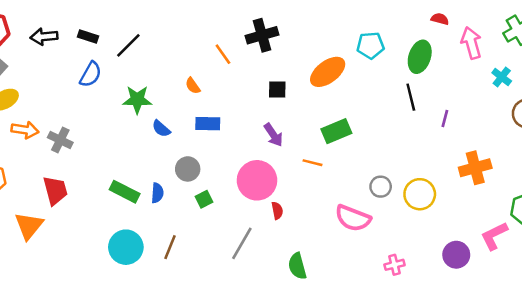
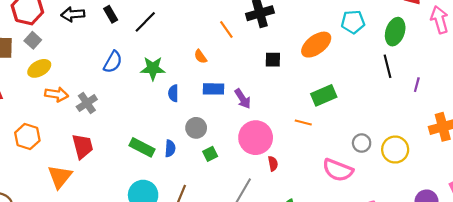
black rectangle: (88, 37) -> (111, 14), turned 42
blue semicircle: (91, 74) -> (113, 62), moved
blue semicircle: (161, 129) -> (173, 93), turned 49
purple arrow: (273, 135) -> (243, 99), moved
gray cross: (60, 140) -> (87, 103), turned 30

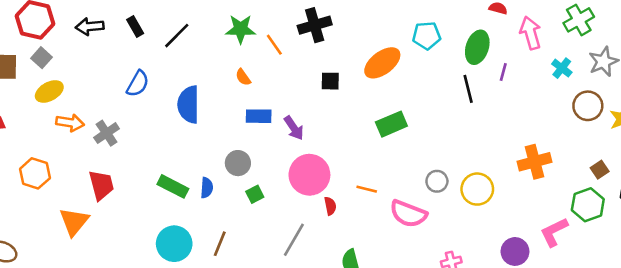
green star: (153, 68) -> (241, 29), moved
purple line: (417, 85) -> (503, 72), moved
blue semicircle: (173, 93) -> (188, 104), moved, size x1.8
orange line: (303, 122) -> (367, 189), moved

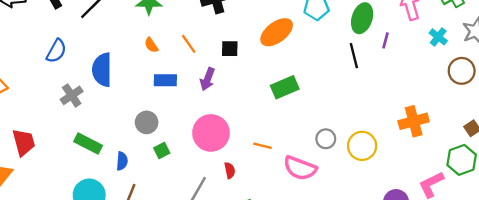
orange line: (274, 45) -> (189, 44), moved
purple arrow: (294, 128) -> (207, 79), moved, turned 55
gray cross: (107, 133) -> (72, 95), moved
blue semicircle: (207, 188) -> (122, 161), moved
red semicircle: (330, 206) -> (230, 170), moved

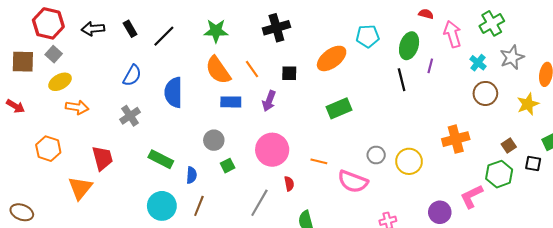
orange semicircle: (151, 45) -> (218, 70), size x2.0
brown circle: (462, 71) -> (485, 93), moved
gray cross: (72, 95) -> (130, 116), moved

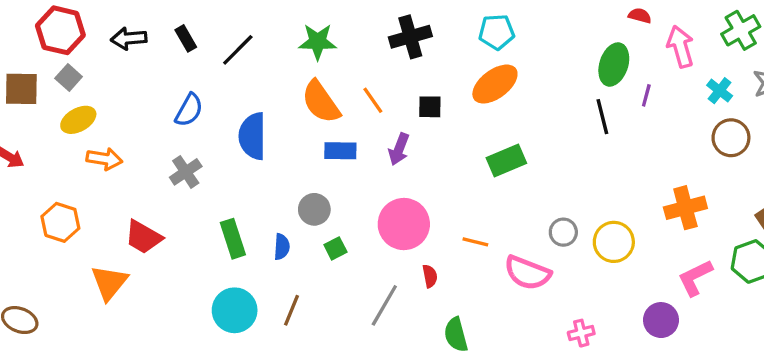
cyan pentagon: (368, 36) -> (497, 32), moved
red trapezoid: (102, 158) -> (143, 237), turned 135
green rectangle: (161, 159) -> (233, 239), turned 45
blue semicircle: (192, 175) -> (282, 247), moved
pink L-shape: (472, 196) -> (695, 278), moved

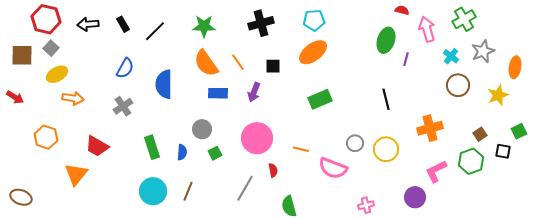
black line: (602, 117) -> (386, 99), moved

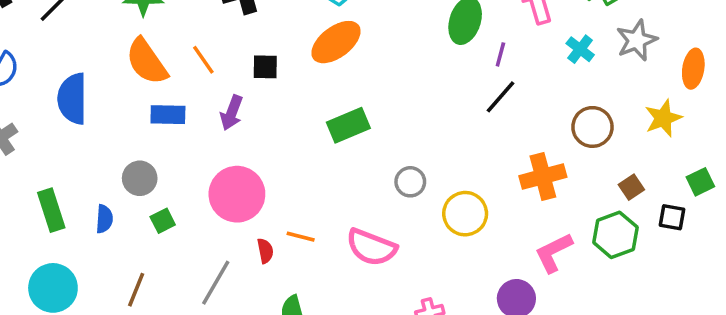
brown circle: (458, 85) -> (592, 127), moved
black line: (386, 99) -> (500, 97), moved, turned 55
gray circle: (355, 143) -> (410, 182), moved
orange line: (301, 149) -> (301, 237), moved
brown line: (188, 191) -> (136, 290), moved

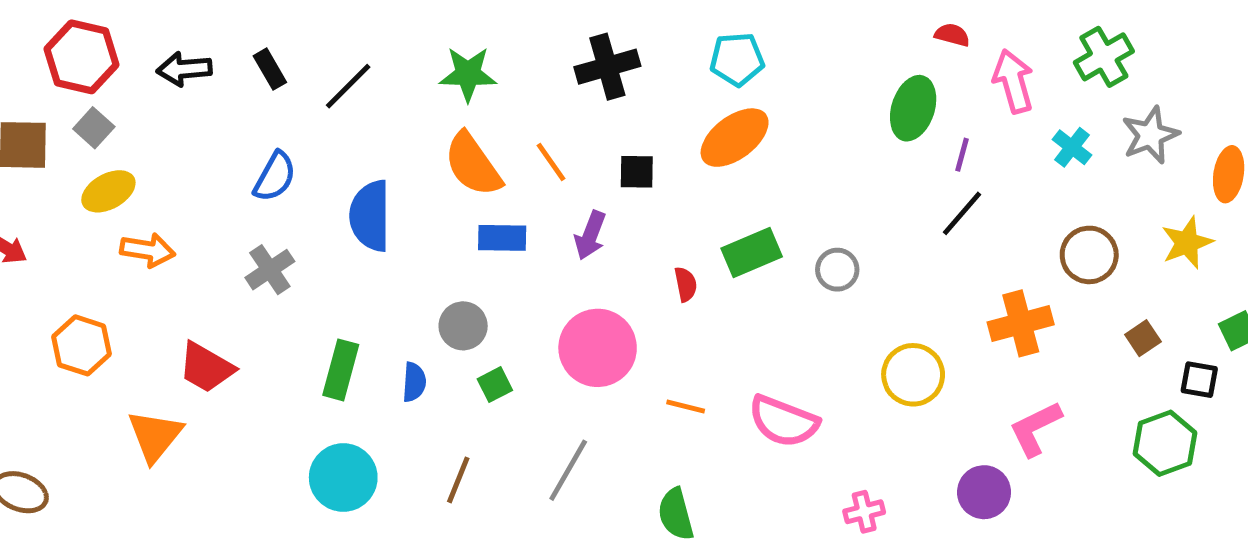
gray circle: (410, 182) -> (837, 270), moved
green rectangle: (51, 210) -> (341, 370), turned 33
green hexagon: (615, 235) -> (1165, 443), moved
red semicircle: (265, 251) -> (686, 284), moved

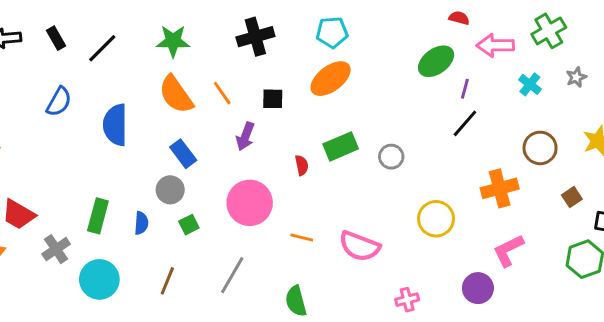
pink arrow: (1013, 81) -> (495, 45), turned -75
green ellipse: (913, 108) -> (436, 61), turned 36
gray star: (1150, 135) -> (576, 77), size x0.6
blue rectangle: (502, 238) -> (183, 154), moved, turned 52
gray cross: (270, 270) -> (56, 249), moved

